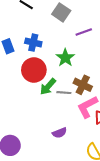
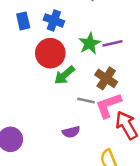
purple line: (84, 32) -> (113, 43), moved
gray line: (64, 93) -> (86, 100), moved

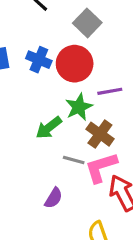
green star: (90, 43) -> (79, 107), moved
red circle: (50, 53) -> (75, 64), moved
purple semicircle: (71, 132) -> (54, 198), turned -48

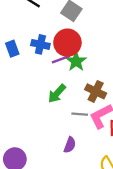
purple line: (110, 91) -> (61, 59), moved
green star: (79, 107) -> (76, 61), moved

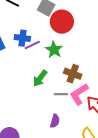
red circle: (67, 43) -> (62, 22), moved
purple line: (61, 59) -> (32, 45), moved

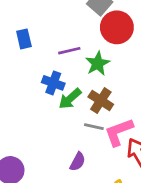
blue cross: (22, 38) -> (53, 83), moved
brown cross: (73, 74) -> (101, 101), moved

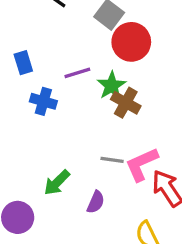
blue cross: (53, 83) -> (43, 101), moved
green arrow: (70, 99) -> (57, 183), moved
brown cross: (101, 101) -> (126, 103), moved

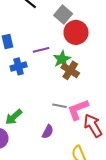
blue cross: (43, 101) -> (19, 66), turned -35
green arrow: (57, 183) -> (14, 117), moved

